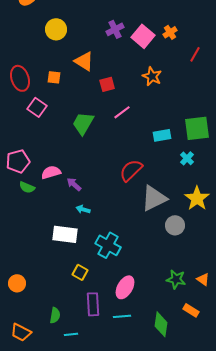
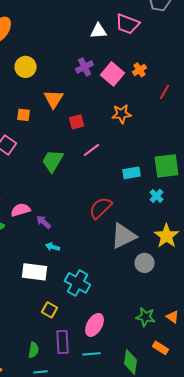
orange triangle: (84, 61) -> (54, 99), turned 30
orange star: (152, 76) -> (122, 114), turned -30
green semicircle: (55, 315) -> (34, 350), moved

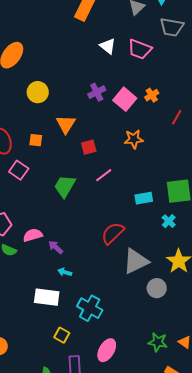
white triangle: (99, 31) -> (108, 46), moved, turned 42

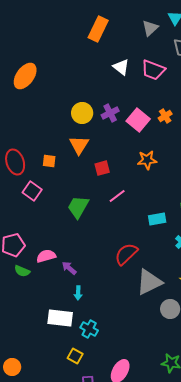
yellow circle: (38, 92) -> (82, 113), moved
cyan arrow: (65, 272) -> (78, 293), turned -104
cyan cross: (90, 308) -> (89, 329), moved, size x0.7

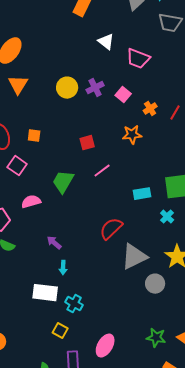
pink trapezoid: (153, 70) -> (138, 59), moved
orange cross: (165, 116) -> (150, 109), moved
pink square: (138, 120) -> (123, 95), size x0.7
orange triangle: (79, 145) -> (18, 85), moved
pink semicircle: (46, 256) -> (31, 202), moved

